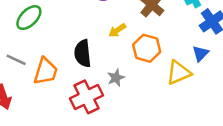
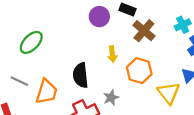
yellow arrow: (117, 30) -> (112, 54), turned -63
yellow triangle: (179, 73) -> (169, 93), turned -45

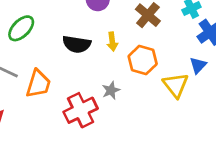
black semicircle: (81, 75) -> (77, 44), moved, turned -75

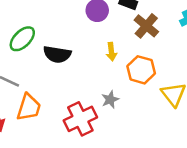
black semicircle: (77, 44) -> (57, 54), moved
orange trapezoid: (38, 84) -> (29, 107), moved

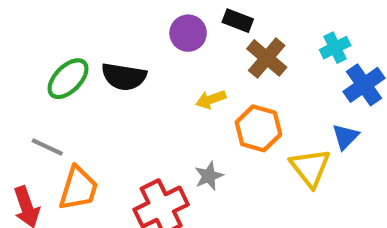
yellow arrow: (111, 52) -> (211, 99), turned 78
black semicircle: (57, 54) -> (124, 77), moved

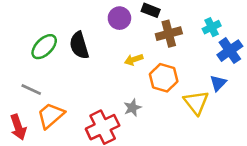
brown cross: (267, 58) -> (169, 34), turned 35
black semicircle: (124, 77) -> (79, 45), turned 64
orange trapezoid: (78, 188) -> (51, 115), turned -148

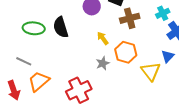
green ellipse: (44, 47) -> (34, 28), turned 50
yellow arrow: (134, 60) -> (103, 38), turned 72
gray star: (132, 108) -> (103, 63), moved

